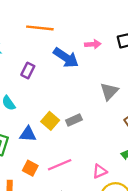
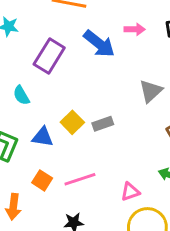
purple rectangle: (28, 70) -> (49, 56), size x1.6

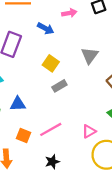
blue arrow: (99, 44) -> (46, 28), size x0.7
yellow square: (72, 122) -> (51, 63), moved

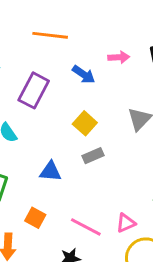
blue triangle: (18, 104) -> (50, 172), moved
pink line: (51, 129) -> (86, 227), moved, turned 50

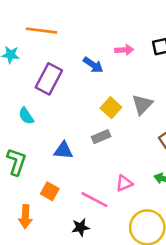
orange line: (50, 35) -> (41, 31), moved
yellow square: (85, 123) -> (111, 108), moved
pink triangle: (126, 223) -> (124, 183), moved

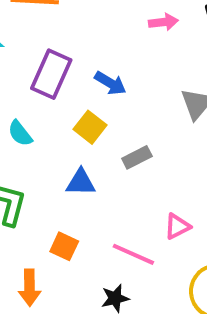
blue arrow: (93, 65) -> (110, 83), moved
yellow square: (111, 108) -> (90, 127), moved

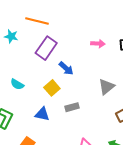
purple rectangle: (51, 74) -> (46, 48), moved
cyan semicircle: (20, 133) -> (17, 84), turned -32

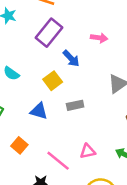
pink arrow: (98, 44) -> (99, 38), moved

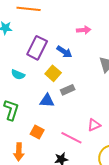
purple rectangle: (49, 33) -> (37, 48), moved
gray rectangle: (75, 105) -> (68, 90), moved

